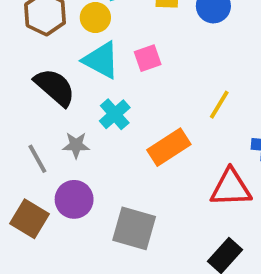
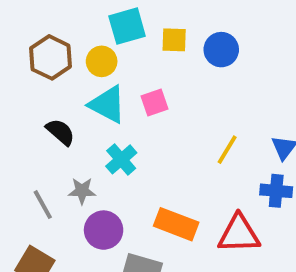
black semicircle: (55, 87) -> (60, 132), size x0.7
orange rectangle: (169, 147) -> (176, 224), moved, turned 54
purple circle: (74, 199) -> (104, 230), moved

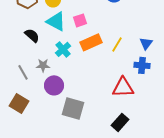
orange rectangle: (176, 224) -> (91, 42), moved, turned -45

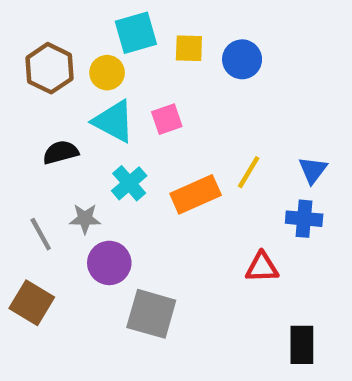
black semicircle: (32, 35) -> (61, 152), turned -56
orange rectangle: (91, 42) -> (196, 194), moved
red triangle: (123, 87) -> (262, 267), size x0.7
black rectangle: (120, 122) -> (302, 345), moved, turned -42

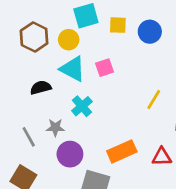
orange rectangle: (196, 194) -> (122, 151), moved

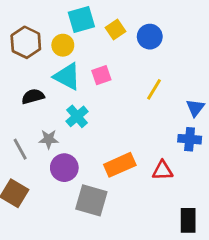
yellow square: (118, 25) -> (116, 29), turned -36
yellow line: (154, 100) -> (154, 89), moved

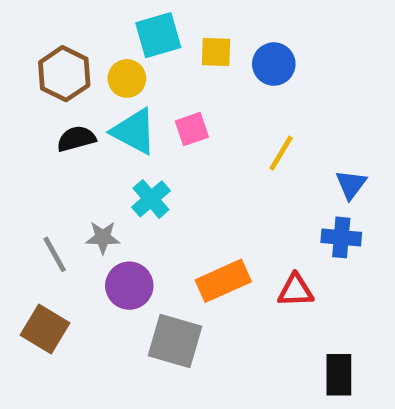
yellow square: (116, 29) -> (216, 52), turned 36
black semicircle: (33, 96) -> (76, 139), moved

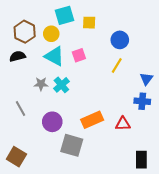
blue circle: (274, 64) -> (120, 40), moved
black semicircle: (76, 139) -> (17, 56), moved
gray star: (103, 237) -> (41, 84), moved
brown square: (45, 329) -> (16, 157), moved

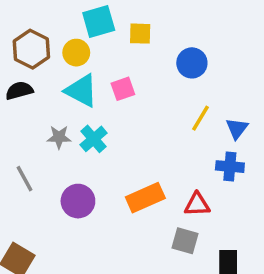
yellow line: (117, 66) -> (201, 118), moved
gray square: (72, 145) -> (185, 241), moved, size x0.7

